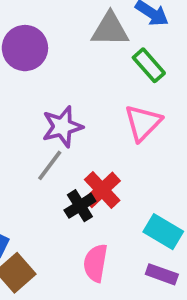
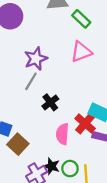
pink triangle: (143, 123) -> (81, 52), turned 30
red cross: (102, 190) -> (85, 123), moved

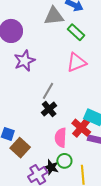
purple star: (36, 59) -> (25, 61), moved
gray line: (31, 81) -> (48, 91), moved
green circle: (70, 169) -> (64, 161), moved

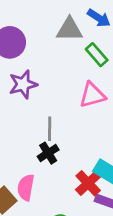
gray line: (48, 91) -> (50, 129), turned -36
pink semicircle: (61, 138) -> (26, 187), moved

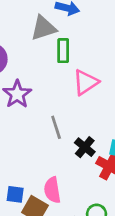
green rectangle: (97, 55) -> (63, 51), moved, turned 60
black cross: (48, 153) -> (85, 147), moved

